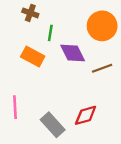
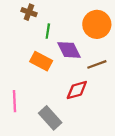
orange rectangle: (33, 56) -> (41, 61), moved
red diamond: (86, 115) -> (77, 90), moved

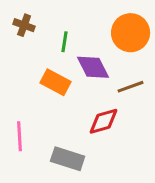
brown cross: (29, 12) -> (24, 25), moved
gray rectangle: (50, 118) -> (68, 159), turned -30

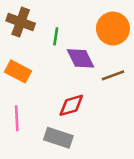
brown cross: (24, 25) -> (21, 22), size x1.5
orange rectangle: (56, 82) -> (18, 71), moved
red diamond: (104, 121) -> (71, 105), moved

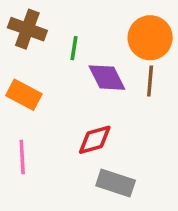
brown line: (113, 75) -> (150, 81), moved, turned -65
gray rectangle: (58, 138) -> (116, 183), moved

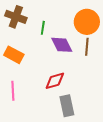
gray rectangle: (116, 183) -> (67, 106), turned 60

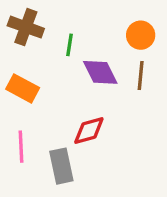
orange circle: (87, 22) -> (141, 35), size x0.7
gray rectangle: (67, 106) -> (61, 166), moved

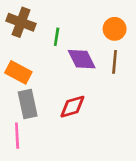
pink line: (21, 147) -> (17, 136), moved
gray rectangle: (61, 166) -> (28, 104), moved

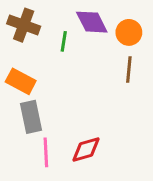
purple diamond: (82, 59) -> (92, 22), moved
red diamond: (72, 107) -> (86, 149), moved
pink line: (17, 136) -> (46, 152), moved

